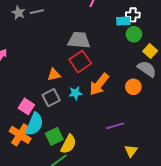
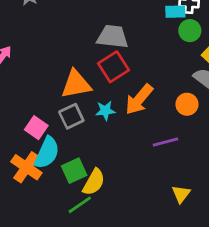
orange triangle: (54, 75) -> (76, 84), size x1.6
purple line: (115, 126) -> (165, 142), moved

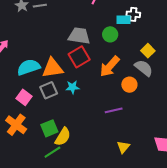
green circle: (190, 31) -> (110, 34), moved
orange arrow: (139, 99) -> (110, 66), moved
cyan semicircle: (47, 153) -> (29, 67), moved, turned -135

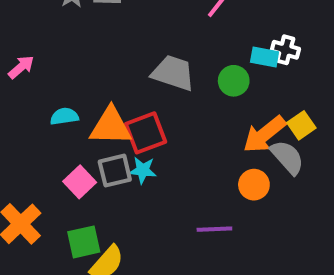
red square: (79, 57) -> (146, 133), moved
orange arrow: (110, 66) -> (264, 134), moved
cyan semicircle: (29, 67) -> (64, 116), size x0.6
gray square: (49, 90) -> (115, 171), moved
pink square: (24, 97) -> (80, 182), moved

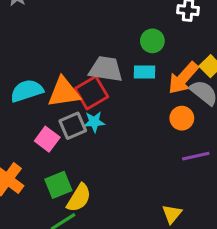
cyan rectangle: (265, 57) -> (144, 72), moved
gray trapezoid: (173, 73) -> (106, 69), moved
cyan semicircle: (64, 116) -> (27, 91), size x1.5
purple line: (214, 229) -> (196, 156), moved

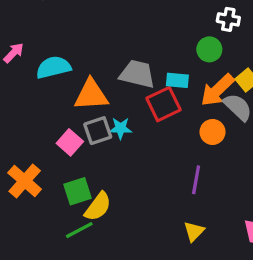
green circle: (152, 41) -> (209, 49), moved
cyan semicircle: (27, 91) -> (53, 67), moved
red square: (91, 93) -> (163, 104), moved
purple line: (196, 156) -> (196, 180), moved, turned -72

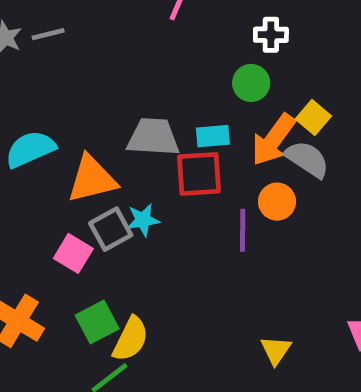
red square: (163, 104) -> (199, 174), turned 32
purple line: (196, 180) -> (243, 230), moved

